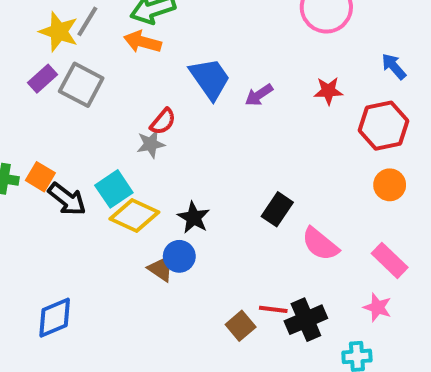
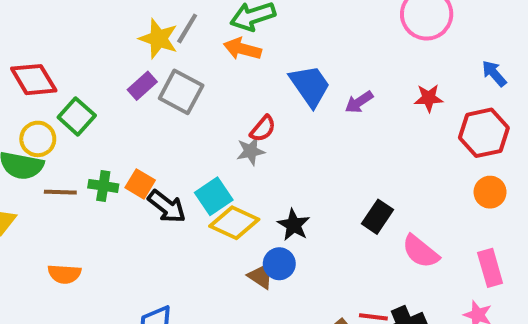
pink rectangle: (390, 260) -> (490, 268), turned 30

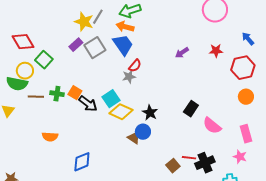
blue trapezoid: (310, 86) -> (123, 45), moved
gray square: (181, 92) -> (95, 48), turned 30
orange semicircle: (64, 274) -> (50, 137), moved

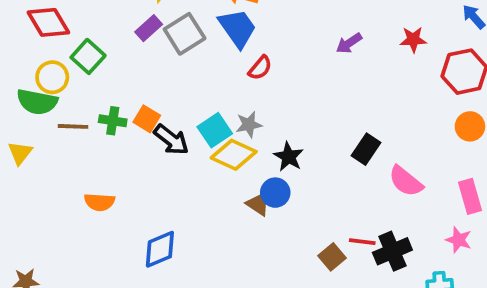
gray star: (129, 77) -> (249, 125), moved

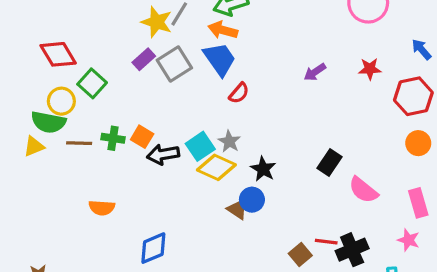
gray star: (249, 125) -> (229, 142), turned -30
black arrow: (171, 140) -> (163, 154), turned 132
yellow triangle: (20, 153) -> (34, 146), moved, turned 30

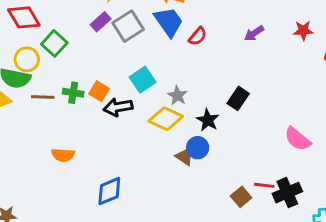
red semicircle: (239, 93) -> (198, 36), moved
cyan square: (200, 146) -> (143, 80), moved
black rectangle: (329, 162) -> (238, 98), moved

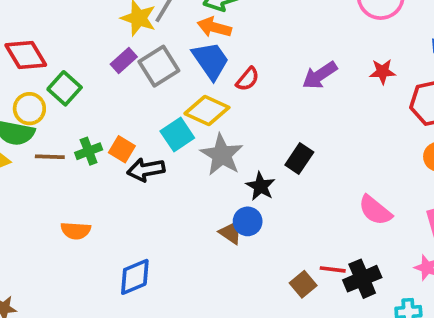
purple arrow: (254, 33) -> (320, 75), size x1.4
green cross: (73, 93) -> (89, 151), turned -30
gray star: (177, 96) -> (222, 155), size x1.6
yellow diamond: (166, 119) -> (207, 110), moved

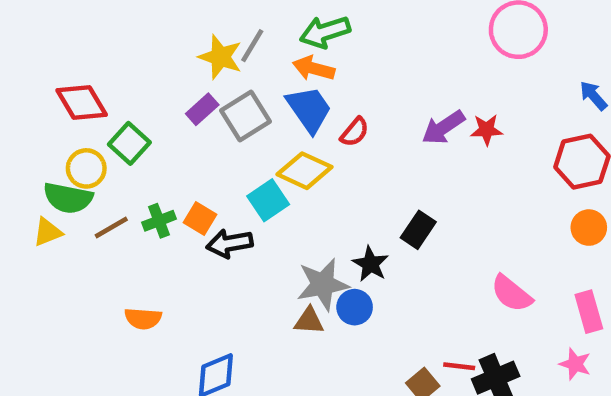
red star: (383, 72) -> (486, 130), moved
gray star: (222, 155) -> (323, 284), moved, turned 30
brown line: (50, 157) -> (111, 228), turned -32
brown triangle: (231, 232) -> (309, 321), moved, turned -30

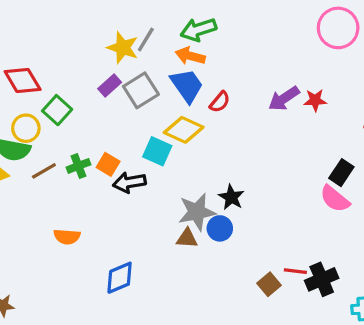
cyan square: (268, 200) -> (157, 151), turned -32
black rectangle: (418, 230) -> (341, 173), moved
pink semicircle: (511, 293) -> (335, 199), moved

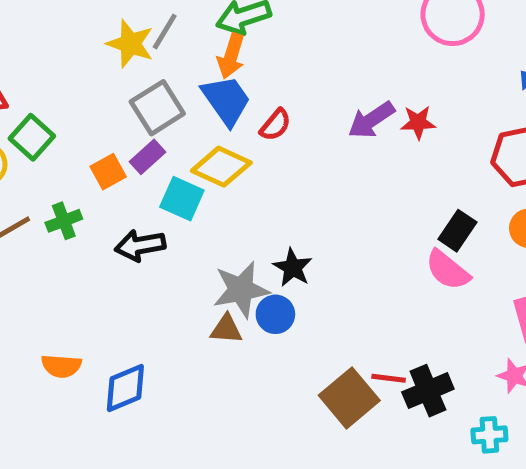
orange arrow: (190, 56) -> (231, 56), turned -88
purple rectangle: (110, 85) -> (148, 157), moved
orange square: (108, 164) -> (108, 172), moved, turned 30
orange semicircle: (67, 237) -> (61, 366), moved
brown square: (269, 284) -> (349, 398), size x1.6

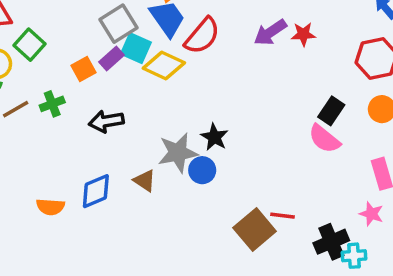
red semicircle: (275, 125) -> (202, 36), size x1.6
cyan square: (182, 199) -> (136, 48), moved
brown triangle: (226, 329) -> (145, 181), moved, turned 30
blue diamond: (125, 388) -> (96, 191), moved
black cross: (428, 391) -> (331, 242), moved

